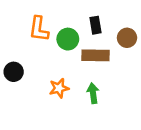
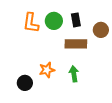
green circle: (68, 39) -> (54, 21), moved
black circle: (14, 72) -> (25, 83), moved

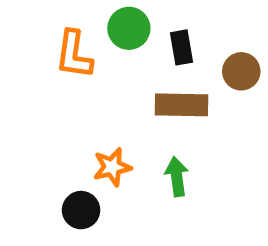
green circle: (54, 21) -> (129, 28), moved
black circle: (25, 83) -> (81, 210), moved

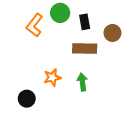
orange L-shape: (74, 55) -> (35, 25), turned 30
black circle: (81, 210) -> (27, 99), moved

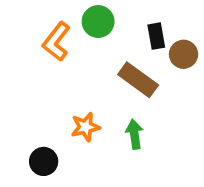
black rectangle: (85, 22) -> (156, 36), moved
brown rectangle: (85, 49) -> (138, 80), turned 35

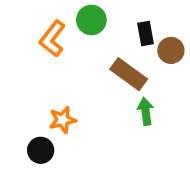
orange star: (85, 127) -> (63, 120), moved
green arrow: (134, 134) -> (146, 111), moved

